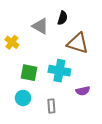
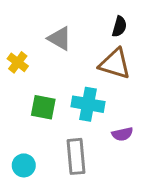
black semicircle: (63, 18) -> (119, 27), moved
cyan circle: (23, 98) -> (24, 165), moved
gray rectangle: (51, 106) -> (76, 156), size x1.6

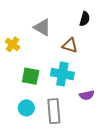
brown triangle: (115, 64) -> (70, 45), moved, size x0.7
cyan circle: (24, 165) -> (26, 108), moved

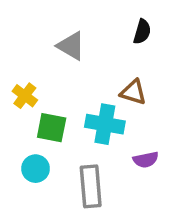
yellow cross: (13, 44) -> (25, 96), moved
brown triangle: (70, 45) -> (133, 92), moved
cyan circle: (26, 108) -> (36, 169), moved

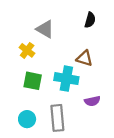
yellow cross: (25, 96) -> (27, 50), moved
cyan circle: (36, 169) -> (27, 119), moved

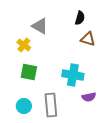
brown triangle: (84, 58) -> (88, 39), moved
cyan cross: (66, 79) -> (73, 75), moved
purple semicircle: (92, 101) -> (89, 97), moved

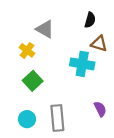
green square: (29, 72) -> (33, 81), turned 36
cyan cross: (73, 75) -> (82, 64), moved
purple semicircle: (89, 97) -> (100, 109), turned -104

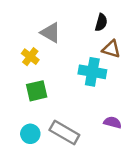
green square: (33, 81) -> (37, 91), turned 30
purple semicircle: (100, 109) -> (113, 122), turned -49
gray rectangle: (57, 118) -> (64, 133), turned -55

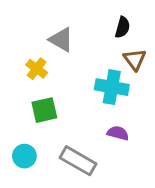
brown triangle: (111, 49) -> (135, 60), turned 36
purple semicircle: (113, 122) -> (118, 133), moved
cyan circle: (30, 134) -> (24, 156), moved

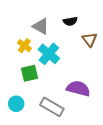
black semicircle: (122, 27) -> (70, 21), moved, turned 64
cyan cross: (112, 87) -> (49, 54), moved, turned 30
purple semicircle: (118, 133) -> (78, 88), size x1.6

